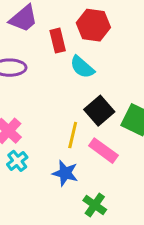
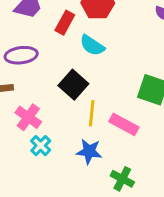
red rectangle: (58, 41) -> (65, 23), turned 50
black square: (99, 111) -> (73, 85), moved

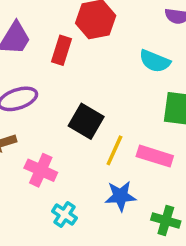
cyan semicircle: (92, 45) -> (155, 61), moved
yellow line: (92, 113) -> (114, 150), turned 30
cyan cross: (41, 146) -> (64, 215), moved

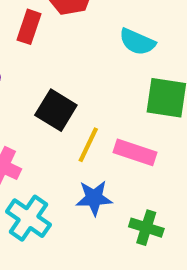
cyan cross: (64, 215) -> (28, 218), size x1.5

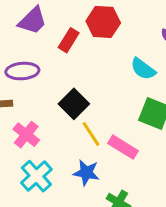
yellow line: (88, 145) -> (91, 134), turned -72

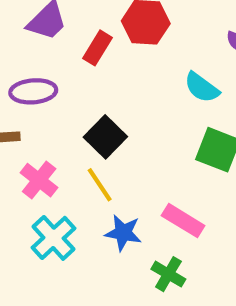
yellow line: (91, 134) -> (100, 185), moved
pink rectangle: (123, 147) -> (183, 221), moved

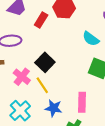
pink cross: (39, 180) -> (22, 77), moved
pink rectangle: (183, 221) -> (82, 102), turned 60

